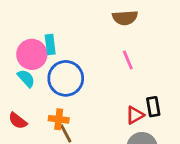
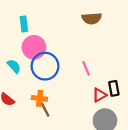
cyan rectangle: (50, 44) -> (24, 24), moved
pink circle: (32, 54) -> (34, 47), moved
pink line: (128, 60) -> (86, 68), moved

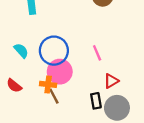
pink circle: (34, 47) -> (60, 72), moved
black rectangle: (114, 88) -> (96, 101), moved

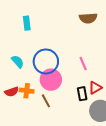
orange cross: (48, 84) -> (27, 91), moved
red semicircle: (14, 86) -> (12, 92), turned -56
black rectangle: (96, 101) -> (82, 94), moved

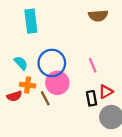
cyan rectangle: (27, 23) -> (31, 21), size x1.5
orange cross: (27, 91) -> (28, 85), moved
brown line: (46, 101) -> (45, 98), moved

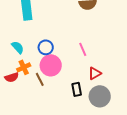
blue circle: (52, 63) -> (46, 47), size x0.6
orange cross: (28, 85) -> (24, 67), turned -32
black rectangle: (92, 98) -> (77, 89), moved

